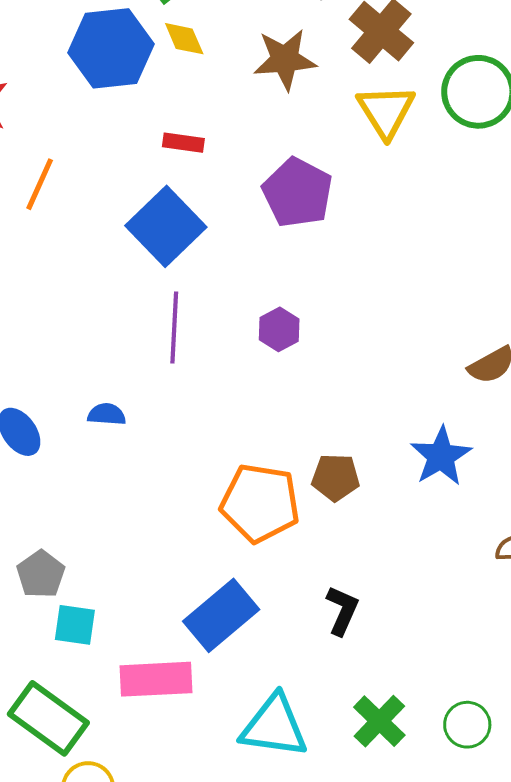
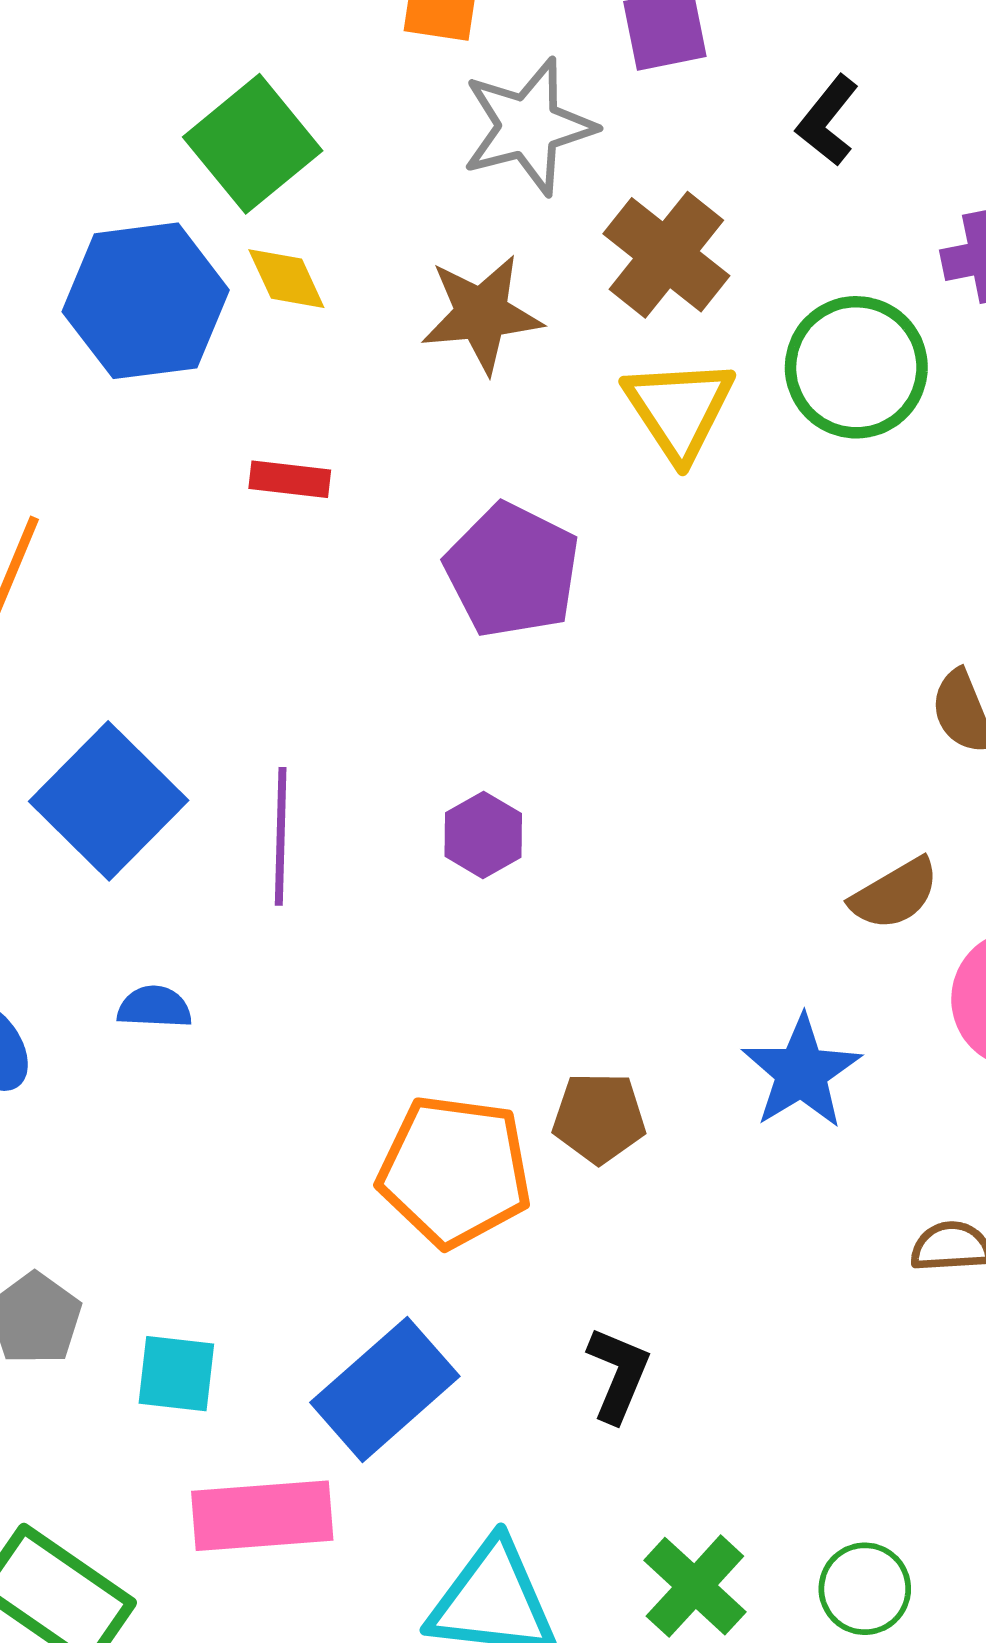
blue square: (166, 226) -> (109, 801), moved
cyan square: (75, 625) -> (176, 1374), moved

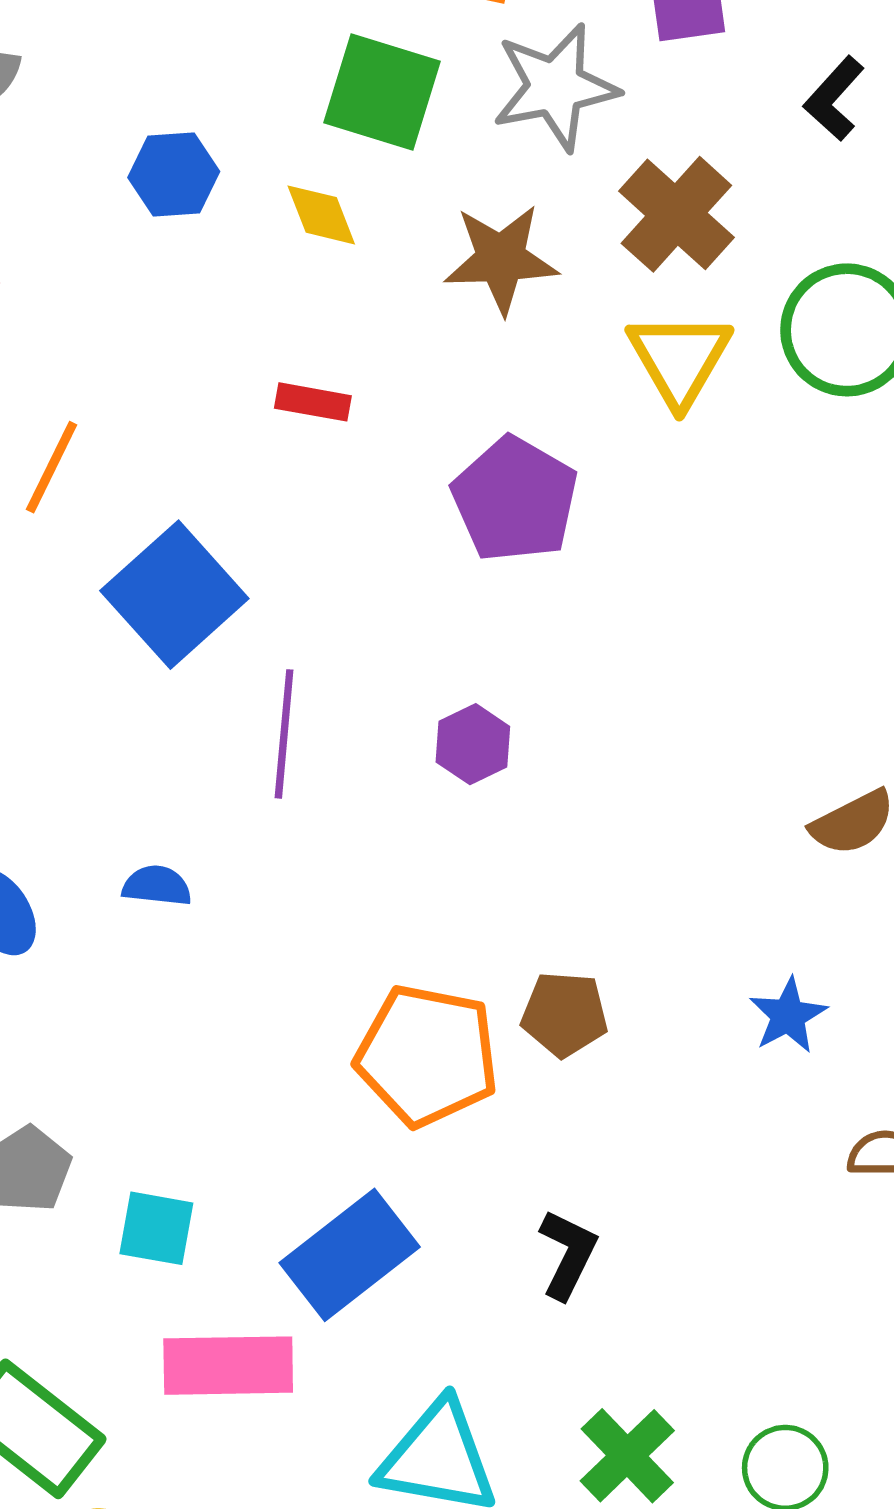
green square: (253, 144) -> (382, 92), moved, turned -37
blue hexagon: (146, 301) -> (174, 174), moved, size x0.6
blue square: (109, 801) -> (174, 595), moved
blue star: (801, 1072) -> (788, 1015), moved, size x0.7

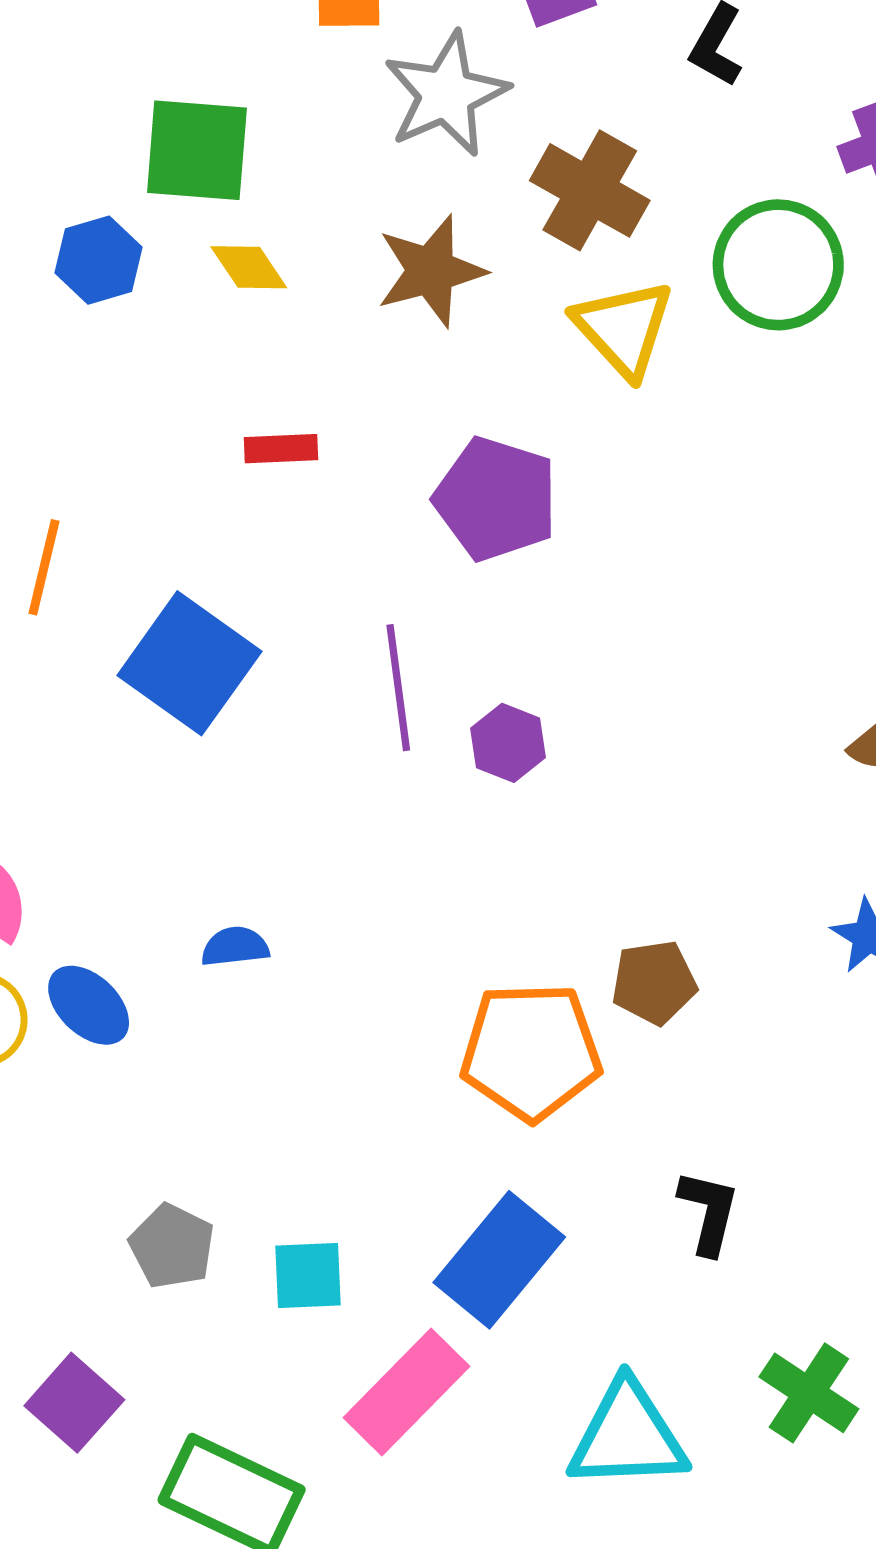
green square: (382, 92) -> (197, 150), moved
purple line: (284, 734) -> (398, 688), moved
pink rectangle: (228, 1366) -> (407, 1392), turned -32

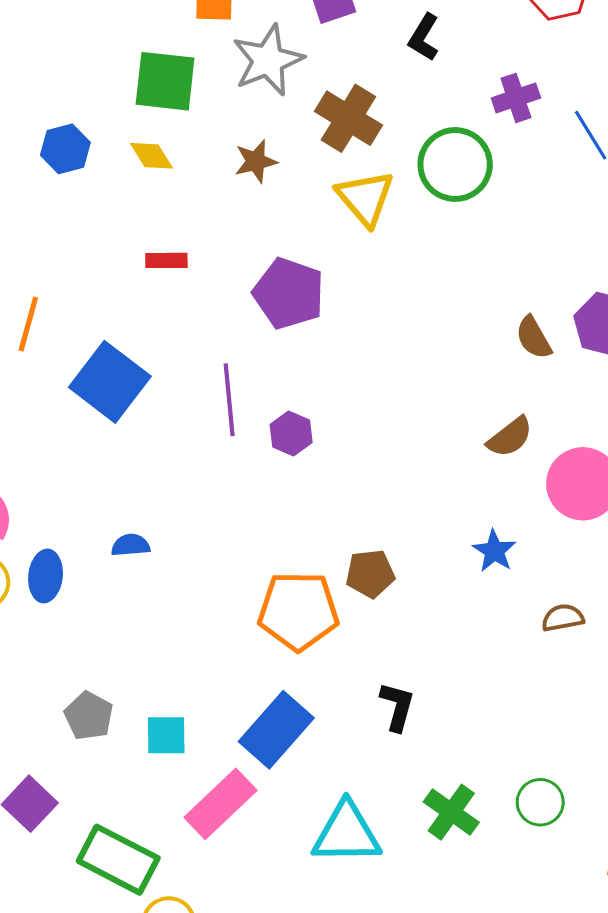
green square: (197, 150) -> (165, 81), moved
brown star: (431, 271) -> (256, 161), size x0.7
blue ellipse: (89, 1005) -> (46, 576), turned 51

